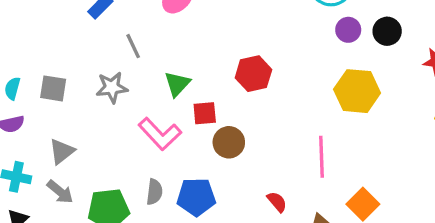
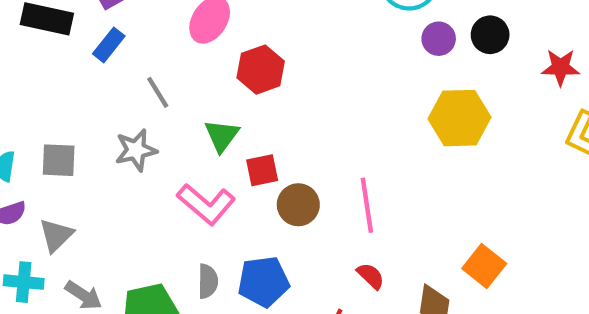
red hexagon: (253, 74) -> (261, 70), moved
gray triangle: (62, 151) -> (56, 235), moved
pink line: (321, 157) -> (367, 205), moved

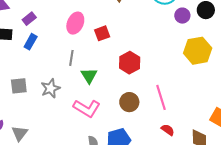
red hexagon: (261, 70) -> (130, 63), moved
gray line: (158, 92) -> (71, 58), moved, turned 49
gray square: (59, 160) -> (19, 86), moved
red square: (262, 170) -> (102, 33), moved

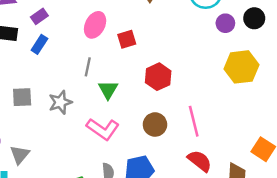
red semicircle: (168, 130) -> (200, 161), size x1.5

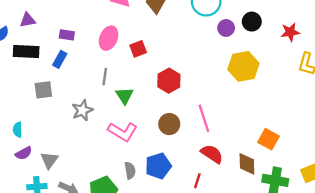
purple rectangle: (39, 16) -> (67, 35), moved, turned 48
gray square: (22, 97) -> (43, 90), moved

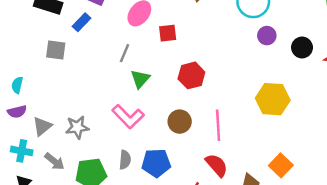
black circle: (252, 22) -> (302, 47), moved
yellow hexagon: (243, 66) -> (273, 99), moved
gray star: (82, 110) -> (77, 127), moved

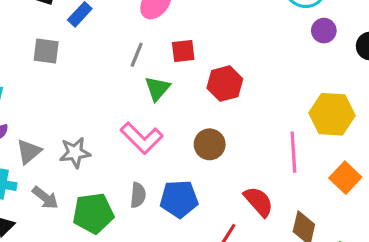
red square: (168, 33) -> (183, 51), moved
pink line: (218, 125) -> (293, 152), moved
orange square: (281, 165) -> (345, 178), moved

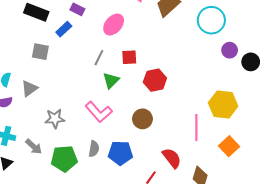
purple circle: (324, 31) -> (230, 50), moved
gray triangle: (29, 151) -> (29, 88), moved

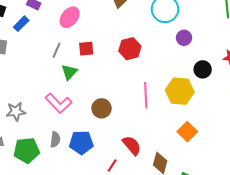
black circle: (251, 62) -> (203, 69), moved
red hexagon: (155, 80) -> (130, 49), moved
pink line: (196, 127) -> (146, 95), moved

